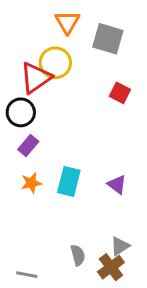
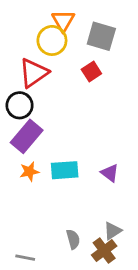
yellow circle: (55, 63) -> (52, 40), moved
red square: (120, 93) -> (91, 71), moved, turned 30
purple rectangle: (28, 145) -> (27, 136), size x1.6
cyan rectangle: (69, 181) -> (65, 170), turned 72

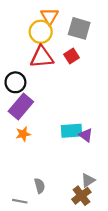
red triangle: (34, 73) -> (42, 57), moved, turned 30
cyan rectangle: (65, 170) -> (72, 131), moved
gray semicircle: (73, 239) -> (40, 186), moved

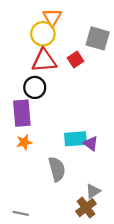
gray square: (79, 28) -> (98, 38), moved
black circle: (15, 82) -> (35, 87), moved
purple rectangle: (21, 107) -> (22, 113), turned -45
gray semicircle: (40, 186) -> (57, 169), moved, size x1.5

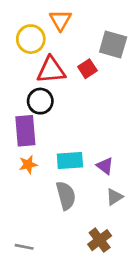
yellow circle: (43, 34) -> (31, 39), moved
cyan rectangle: (76, 139) -> (70, 160), moved
gray triangle: (93, 191) -> (114, 197), moved

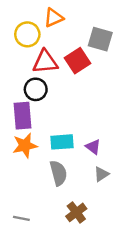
orange triangle: (60, 20) -> (54, 18), turned 36
red square: (87, 69) -> (78, 61), size x1.5
orange star: (28, 165) -> (25, 146), size x1.5
brown cross: (100, 240) -> (76, 212), moved

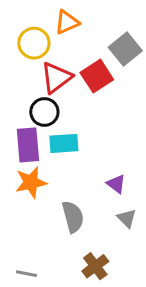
gray square: (100, 39) -> (125, 49), turned 35
red triangle: (45, 62) -> (56, 78), turned -32
cyan rectangle: (62, 142) -> (64, 143), moved
gray triangle: (101, 174) -> (127, 218), turned -42

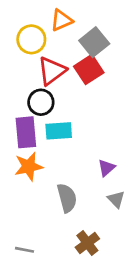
gray square: (125, 49) -> (94, 42), moved
purple triangle: (116, 184) -> (107, 168), turned 42

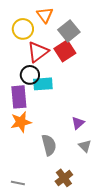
orange triangle: (61, 20) -> (45, 15), turned -42
cyan rectangle: (59, 131) -> (43, 84), moved

